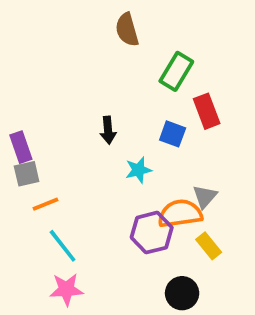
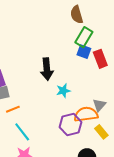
brown semicircle: (127, 30) -> (77, 15), moved
black arrow: (108, 130) -> (47, 69), size x1.5
blue square: (173, 134) -> (84, 52), moved

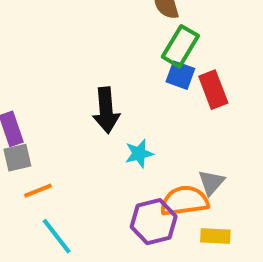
yellow rectangle: (101, 132) -> (215, 236), turned -48

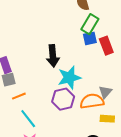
blue square: (180, 75) -> (90, 38), turned -32
cyan star: (139, 154) -> (69, 78), size x1.6
purple hexagon: (154, 222) -> (63, 99), moved

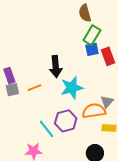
orange line: (19, 96) -> (34, 88), moved
purple hexagon: (63, 99) -> (66, 121), moved
cyan line: (28, 119) -> (47, 129), moved

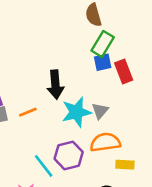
gray triangle: (107, 102) -> (100, 111), moved

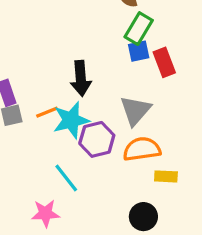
gray triangle: (100, 111) -> (135, 111), size x1.5
cyan star: (76, 112) -> (71, 120), moved
purple hexagon: (69, 155) -> (97, 139), moved

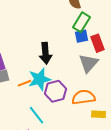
gray triangle: (135, 111) -> (88, 63), moved
orange line: (47, 112) -> (24, 83), moved

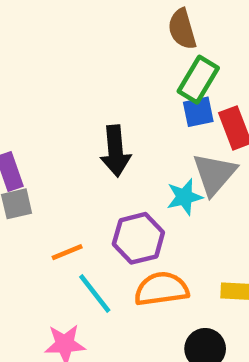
cyan star: (39, 79) -> (184, 197), moved, size x0.7
orange line: (24, 83) -> (67, 252), moved
orange semicircle: (83, 97) -> (161, 289), moved

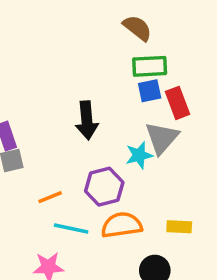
brown semicircle: (182, 29) -> (137, 28), turned 144
green rectangle: (198, 80) -> (150, 66), turned 56
cyan line: (95, 294) -> (71, 229), turned -40

